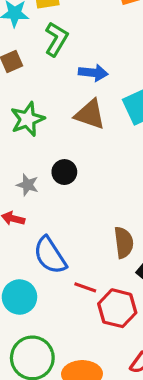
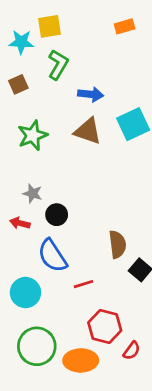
black circle: (64, 172) -> (57, 215), moved
red line: (85, 287) -> (84, 284), turned -36
red hexagon: (117, 308) -> (105, 326), moved

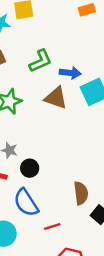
green L-shape: (58, 65) -> (40, 61), moved, turned 35
blue arrow: (91, 94) -> (70, 73), moved

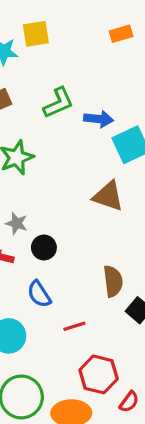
brown triangle: (56, 98) -> (108, 196), moved
blue semicircle: (26, 203) -> (39, 294), size x0.7

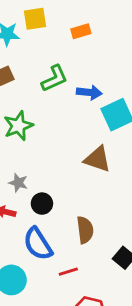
orange rectangle: (121, 34) -> (81, 31), moved
brown semicircle: (113, 281) -> (85, 230), moved
blue semicircle: (39, 294) -> (38, 244), size x1.4

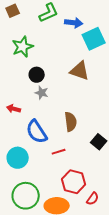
gray star: (18, 183) -> (42, 93), moved
black circle: (42, 204) -> (37, 75), moved

